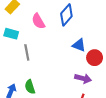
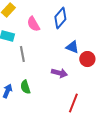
purple arrow: (83, 78) -> (59, 73), moved

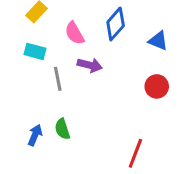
blue triangle: (72, 47) -> (158, 41), moved
purple arrow: (59, 73) -> (90, 65), moved

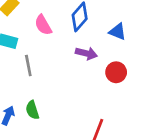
purple arrow: (90, 65) -> (86, 53), moved

